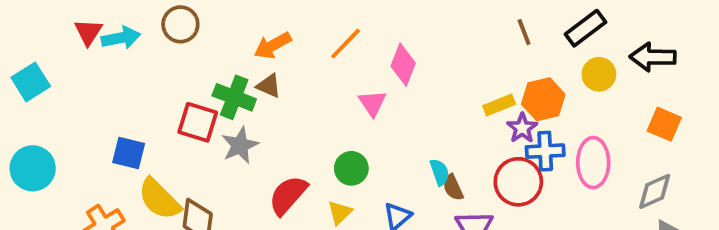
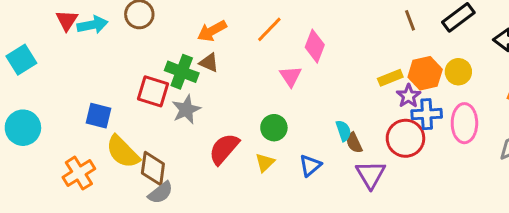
yellow circle: (599, 74) -> (458, 72), moved

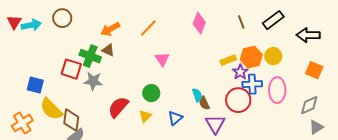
pink diamond: (315, 46) -> (199, 23), moved
gray star: (186, 110) -> (93, 81), turned 30

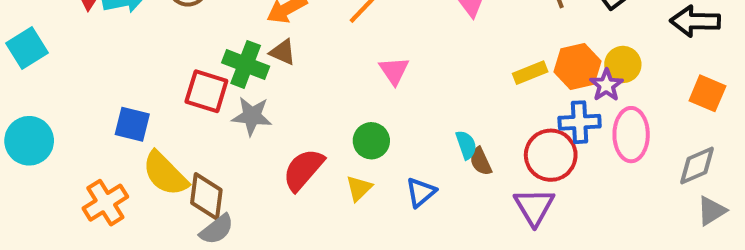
purple star: (240, 72) -> (606, 85), moved
purple triangle: (215, 124) -> (534, 207), moved

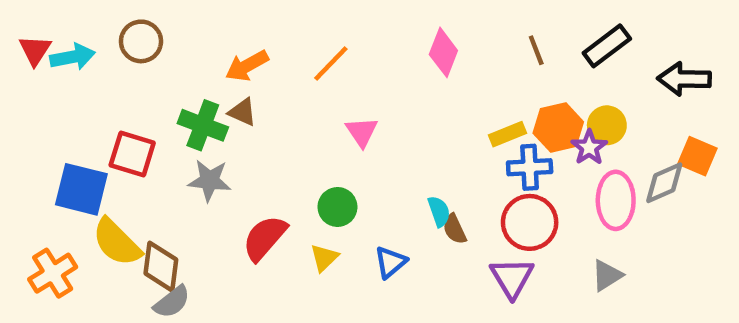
red square: (206, 91) -> (132, 154), moved
blue cross: (580, 122) -> (530, 167), moved
blue square: (132, 124) -> (81, 189), size x1.4
gray diamond: (697, 165) -> (664, 183), moved
gray triangle: (712, 211) -> (607, 275), moved

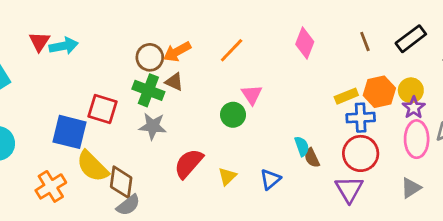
brown circle: (141, 41) -> (150, 57), moved
purple star: (589, 147) -> (414, 108), moved
green circle: (337, 207) -> (233, 115), moved

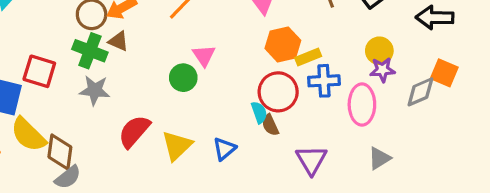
orange hexagon: (379, 92) -> (283, 44), moved
purple star: (414, 108) -> (383, 70), turned 30
pink ellipse: (417, 139) -> (362, 105), moved
red circle: (361, 153) -> (278, 92), moved
yellow triangle: (227, 176) -> (177, 146), size x1.5

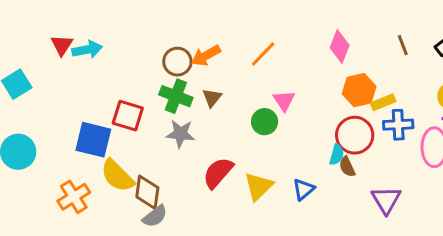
brown triangle: (118, 41) -> (212, 98), moved, turned 45
cyan semicircle: (259, 112) -> (337, 155), turned 35

